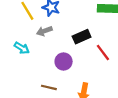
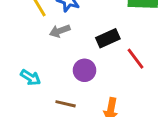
cyan arrow: (22, 48) -> (31, 78), moved

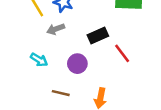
cyan arrow: (31, 78) -> (39, 60), moved

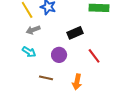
gray arrow: (56, 29) -> (33, 30), moved
red line: (122, 53) -> (94, 56), moved

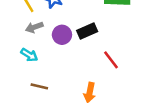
purple circle: (59, 55) -> (62, 35), moved
brown line: (46, 78) -> (39, 86), moved

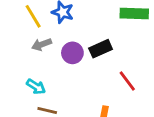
cyan arrow: (29, 55) -> (36, 87), moved

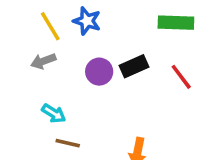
gray arrow: (42, 44) -> (43, 61), moved
red line: (127, 81) -> (181, 77), moved

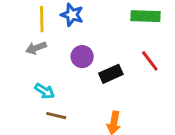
yellow line: (50, 26) -> (42, 19), turned 30
black rectangle: (134, 66) -> (111, 74), moved

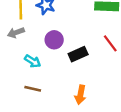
cyan arrow: (45, 91) -> (33, 61), moved

